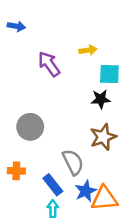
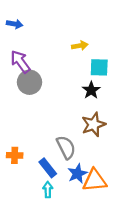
purple arrow: (49, 64) -> (20, 62), moved
black star: (101, 99) -> (91, 90), turned -30
gray circle: (30, 127) -> (29, 82), moved

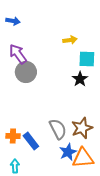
brown star: (93, 124) -> (82, 128), moved
blue rectangle: (48, 168) -> (31, 141), moved
cyan arrow: (48, 190) -> (15, 166), moved

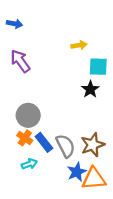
gray circle: (26, 72) -> (28, 115), moved
orange cross: (13, 136) -> (25, 138), moved, turned 32
blue rectangle: (31, 141) -> (44, 142), moved
cyan arrow: (15, 166) -> (29, 164), moved, turned 72

